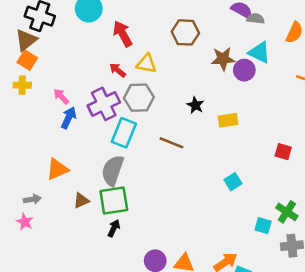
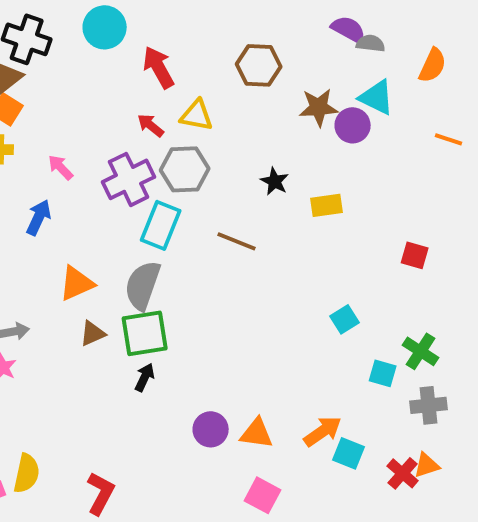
blue arrow: (69, 118) -> (39, 217), moved
orange triangle: (57, 169) -> (77, 283), moved
cyan square: (233, 182) -> (345, 319), moved

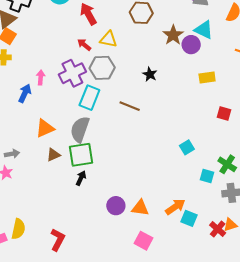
brown star: (319, 107) -> (173, 35), turned -30
pink arrow: (61, 167) -> (41, 77), moved, turned 48
yellow rectangle: (327, 205) -> (207, 77), moved

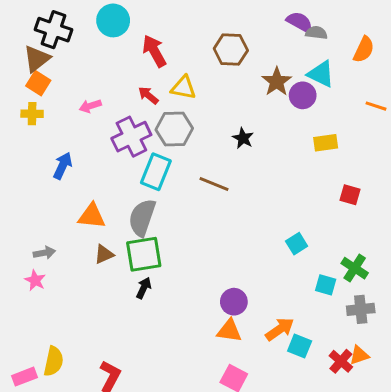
pink arrow: (41, 77) -> (90, 106), moved, turned -112
orange triangle: (45, 128) -> (92, 216), turned 30
purple circle: (116, 206) -> (234, 302), moved

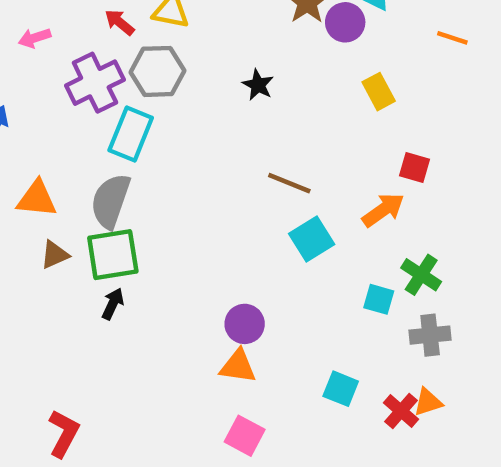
yellow rectangle: (326, 143) -> (379, 92), turned 70
brown line: (214, 184) -> (289, 183), moved
cyan square: (297, 244) -> (312, 239), moved, size x1.4
orange arrow: (280, 329) -> (383, 210), moved

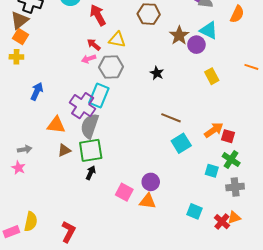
pink arrow: (35, 38) -> (89, 59), moved
orange line: (452, 38) -> (251, 67), moved
purple cross: (95, 83) -> (83, 106), moved, turned -30
red square: (414, 168) -> (228, 136), moved
pink square: (245, 436) -> (124, 192), moved

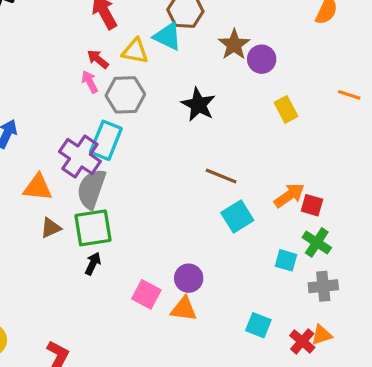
cyan triangle: (209, 30) -> (168, 36), moved
pink arrow: (89, 59) -> (90, 82), turned 80
black star: (157, 73) -> (198, 105), size x1.5

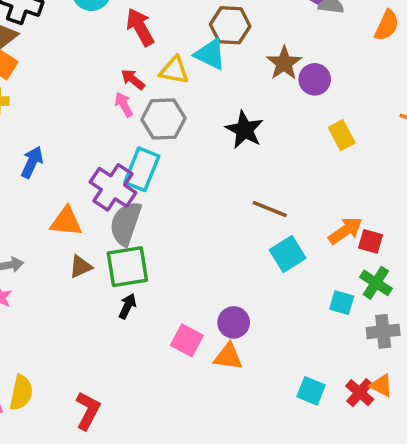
cyan square: (258, 325) -> (311, 391), moved
orange triangle: (322, 335) -> (381, 385), turned 45

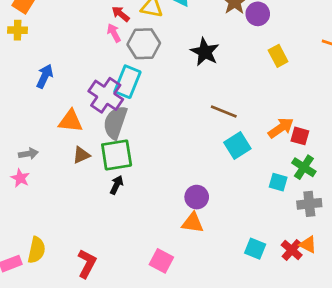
pink square: (187, 340) -> (161, 261), moved

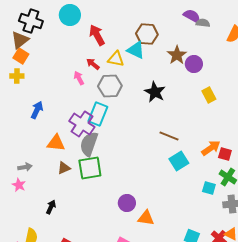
pink arrow: (114, 33) -> (79, 78), moved
black arrow: (117, 185) -> (51, 207), moved
purple circle: (197, 197) -> (127, 203), moved

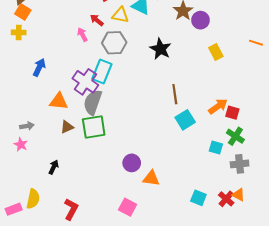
brown line: (169, 136) -> (175, 94), turned 60

